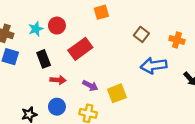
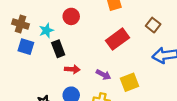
cyan star: (36, 29) -> (46, 30), moved
red rectangle: (80, 49) -> (118, 39), moved

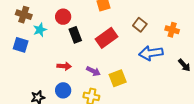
brown cross: (20, 24) -> (24, 15), moved
black rectangle: (58, 49) -> (75, 35), moved

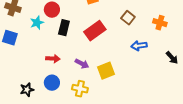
cyan star: (40, 30) -> (37, 23), moved
black rectangle: (75, 35) -> (64, 28), turned 35
blue arrow: (151, 53) -> (139, 46), size x0.7

